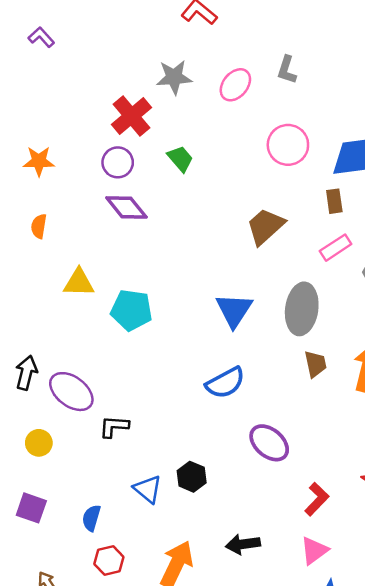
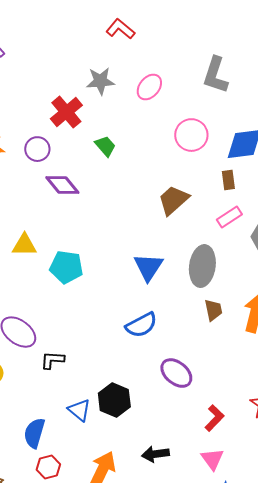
gray L-shape: (287, 70) -> (215, 75), moved, size x1.6
purple circle: (118, 162) -> (37, 149), moved
black hexagon: (192, 477) -> (114, 400), size x1.4
blue semicircle: (91, 518) -> (34, 433), size x1.4
pink triangle: (314, 551) -> (212, 459), turned -30

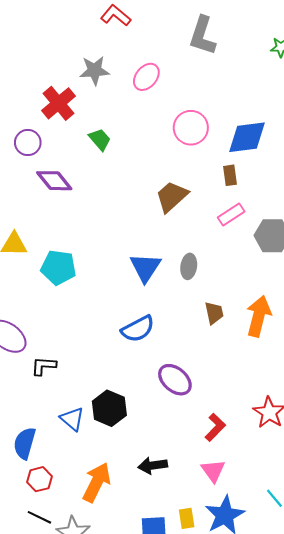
gray L-shape: (215, 75) -> (202, 36), moved
gray ellipse: (202, 266) -> (189, 266), moved, size x0.6

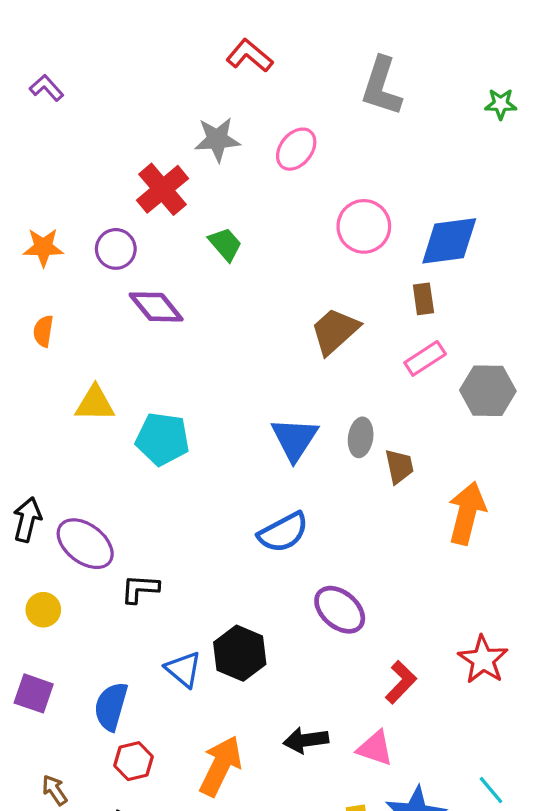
brown trapezoid: (214, 313) -> (399, 466), moved
pink triangle: (213, 471) -> (375, 748), moved, turned -35

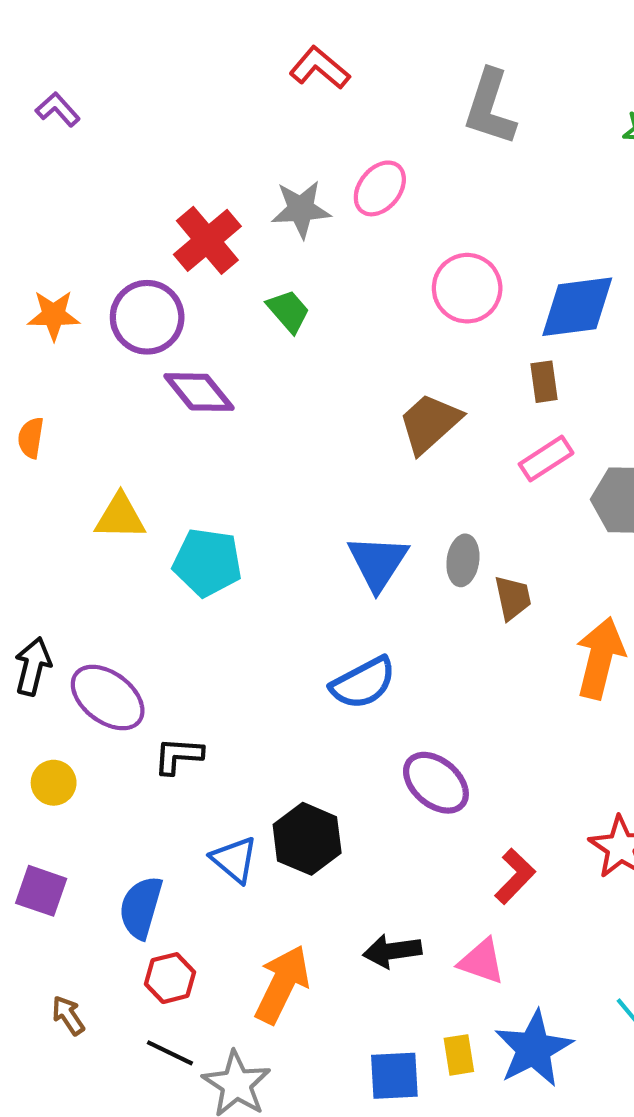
gray star: (217, 139) -> (301, 209), moved
purple circle: (116, 249) -> (147, 317), size x1.4
orange semicircle: (43, 331) -> (31, 438), moved

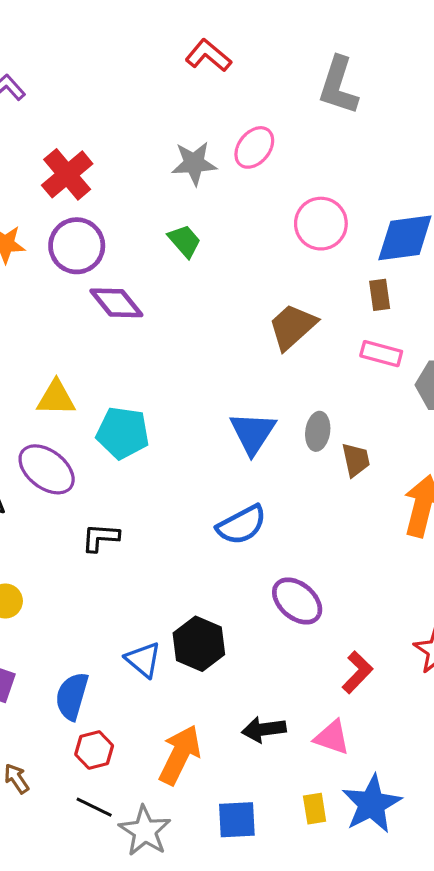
red cross: (207, 240) -> (67, 174), moved
pink rectangle: (546, 459) -> (381, 354), turned 48
purple ellipse: (108, 698) -> (47, 469), moved
black L-shape: (178, 756) -> (100, 538), moved
blue square: (394, 1076) -> (237, 820), moved

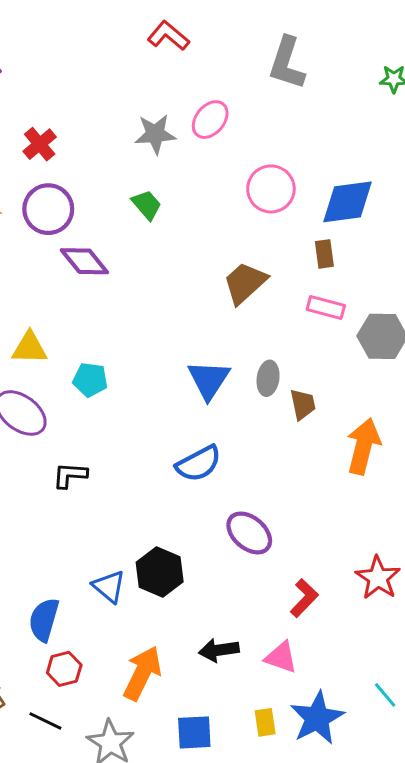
red cross: (67, 174) -> (40, 144), size x0.7
cyan pentagon: (123, 433) -> (90, 380), size x0.7
black line: (94, 807) -> (45, 721), moved

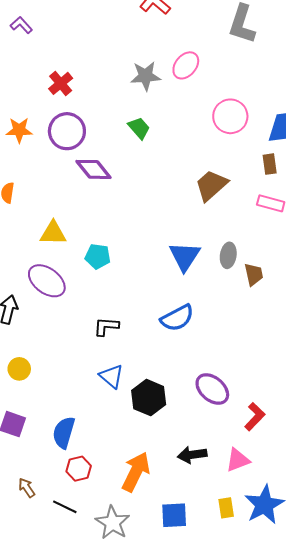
black L-shape: (70, 475) -> (106, 326), moved
purple ellipse: (249, 533) -> (212, 389), moved
blue triangle: (109, 586) -> (112, 376), moved
pink triangle: (281, 657) -> (238, 460), turned -40

